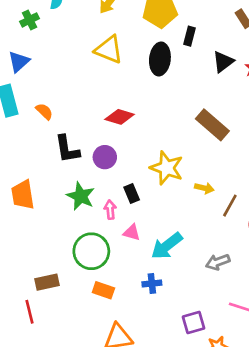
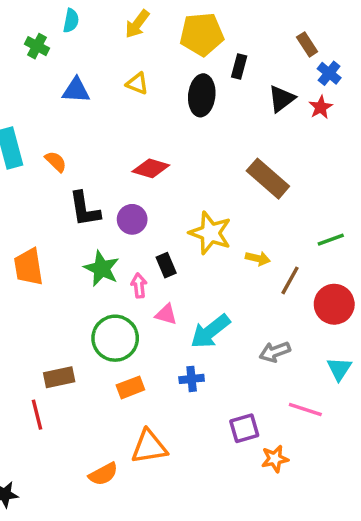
green cross: (30, 20) -> (37, 46), turned -36
yellow triangle: (109, 50) -> (137, 83), size x0.6
blue triangle: (19, 62) -> (76, 90), moved, turned 45
orange rectangle: (103, 290) -> (130, 387), turned -40

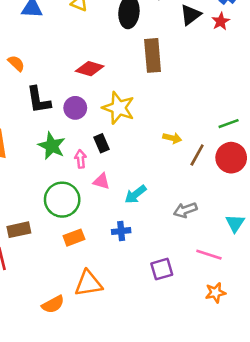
brown rectangle: (268, 179) -> (153, 55), moved, turned 44
yellow star: (210, 233) -> (118, 108), moved
red circle: (334, 304) -> (231, 158), moved
cyan arrow: (210, 331) -> (136, 194), size x0.7
orange star: (275, 459) -> (215, 293), moved

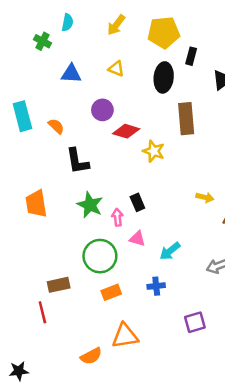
purple circle: (75, 108) -> (102, 110), moved
yellow star: (118, 108) -> (154, 151), moved, size x0.7

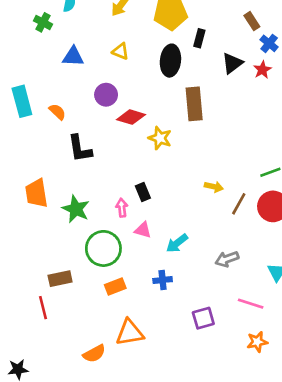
green star: (90, 205) -> (76, 209), moved

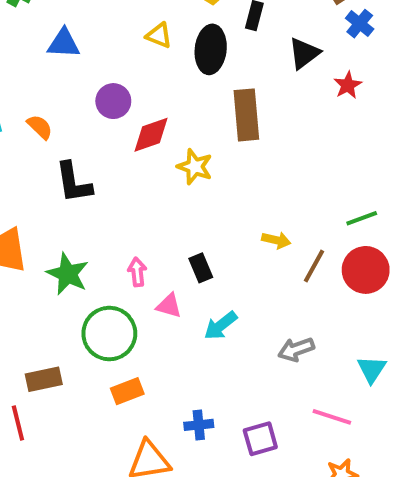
yellow triangle: (121, 51) -> (159, 35), moved
red star: (262, 70) -> (348, 85), moved
red diamond: (131, 117) -> (151, 135), turned -36
black rectangle: (143, 192) -> (201, 268), moved
blue cross: (163, 280) -> (199, 425), moved

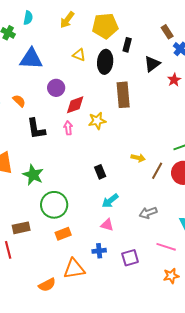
blue triangle: (64, 43) -> (31, 59), size x1.4
yellow star: (195, 167) -> (97, 121), turned -30
pink arrow: (137, 272) -> (68, 128), moved
pink triangle: (169, 306) -> (107, 225), moved

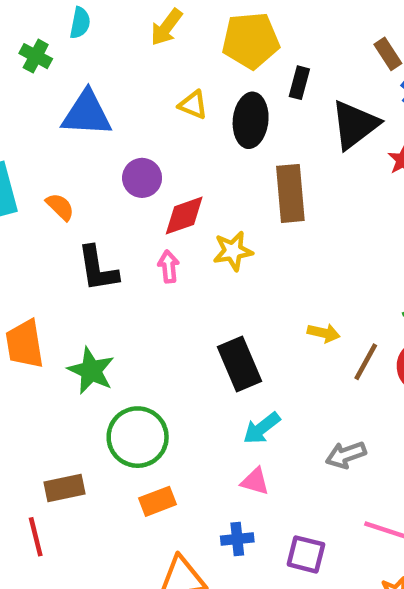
black triangle: (152, 64) -> (355, 125), size x1.4
black rectangle: (100, 172) -> (240, 364), size x1.6
purple square: (130, 258) -> (306, 554), turned 30

